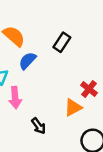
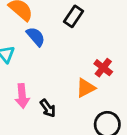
blue semicircle: (27, 61) -> (36, 37), turned 96
pink arrow: (15, 98) -> (22, 96), moved

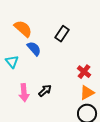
orange triangle: (86, 88) -> (87, 93), moved
black arrow: (48, 108) -> (45, 91), moved, turned -96

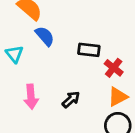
black rectangle: (62, 34) -> (89, 50), moved, turned 63
black arrow: (45, 91) -> (71, 99), moved

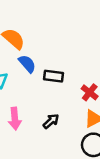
black rectangle: (89, 50) -> (53, 76), moved

